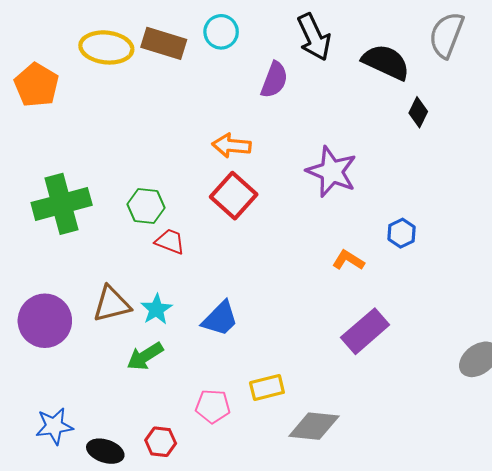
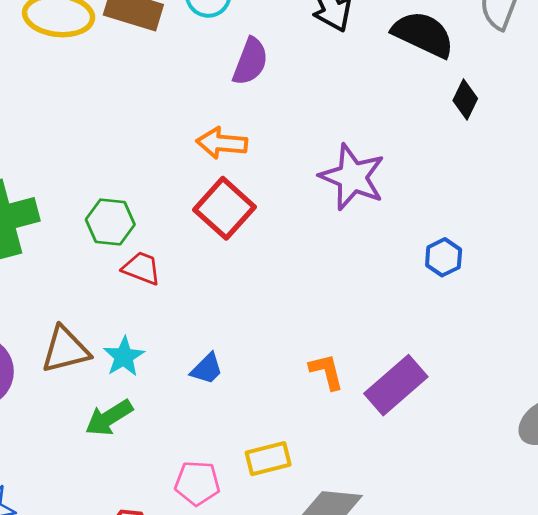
purple semicircle: (274, 80) -> (250, 61), moved
orange L-shape: (348, 260) -> (327, 372), moved, turned 44
blue trapezoid: (220, 319) -> (207, 369), size x0.7

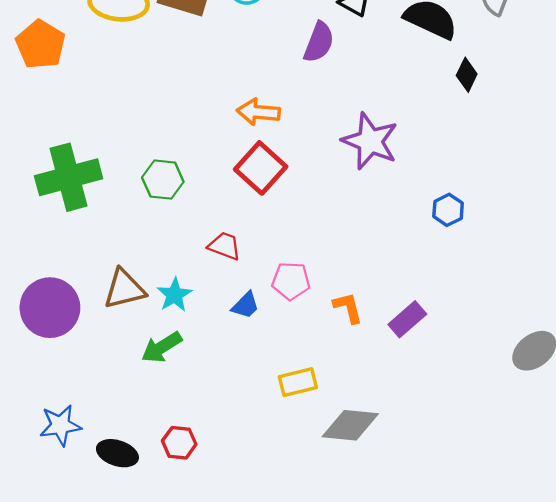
purple semicircle: (250, 61) -> (319, 42), moved
red trapezoid: (142, 268) -> (225, 246), moved
purple rectangle: (396, 385) -> (407, 319), size x0.7
pink pentagon: (197, 483) -> (291, 281), moved

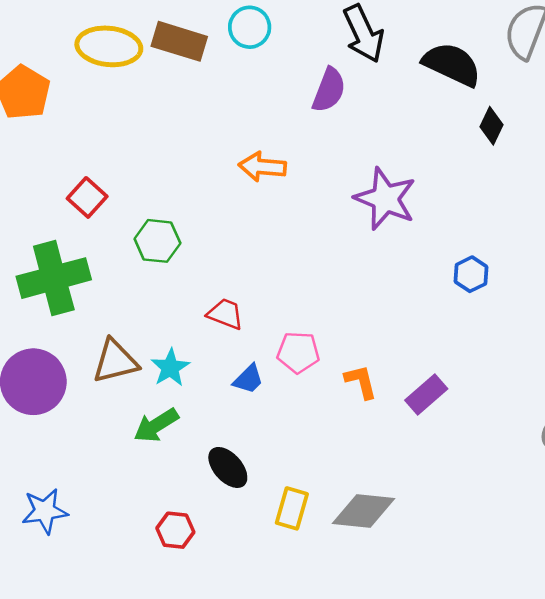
red square: (261, 168) -> (87, 197), moved, size x0.7
green cross: (69, 177) -> (54, 278), moved
yellow rectangle: (298, 382) -> (292, 508), moved, turned -60
black ellipse: (117, 453) -> (228, 467), moved, turned 30

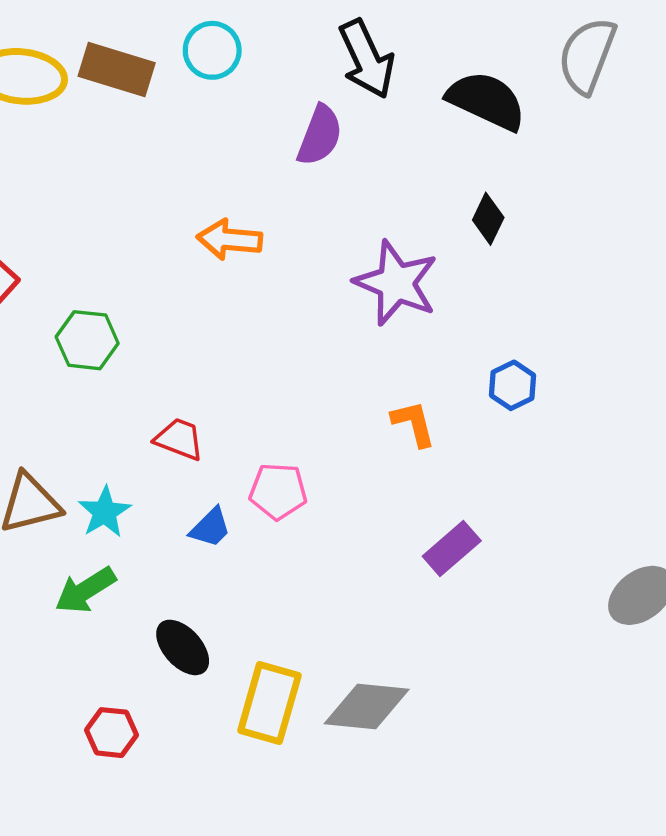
black diamond: (491, 126) -> (488, 219), moved
orange L-shape: (361, 382) -> (414, 424), moved
yellow rectangle: (292, 508) -> (269, 703), size x1.4

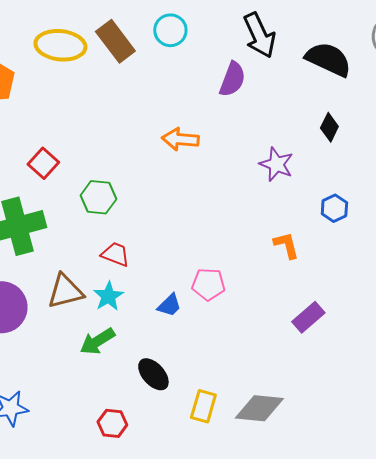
brown rectangle: (117, 69) -> (115, 41), turned 36
purple star: (396, 283) -> (276, 164), size x0.7
blue hexagon: (512, 385) -> (334, 208), moved
red trapezoid: (179, 439) -> (115, 254), moved
yellow rectangle: (269, 703) -> (203, 406), size x0.7

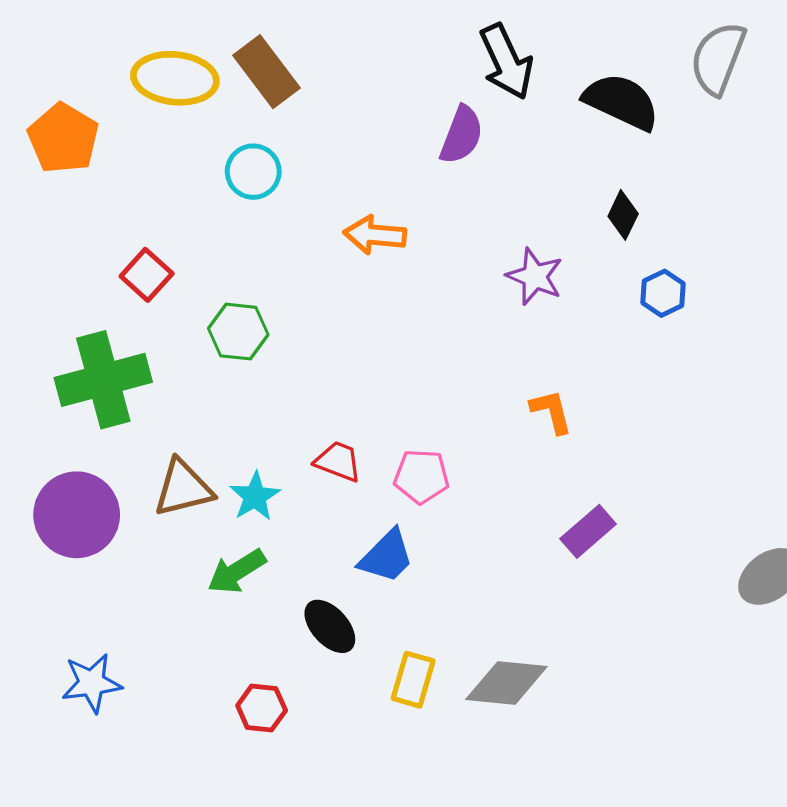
cyan circle: (170, 30) -> (253, 172), moved
blue hexagon: (334, 208) -> (663, 293), moved
red trapezoid: (115, 254) -> (338, 461), moved
blue trapezoid: (169, 305) -> (386, 556), moved, size x1.4

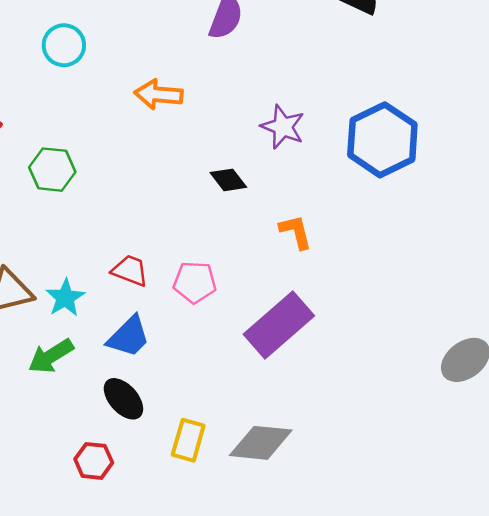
black diamond: (623, 215) -> (228, 180), moved, turned -63
blue hexagon: (663, 293) -> (382, 140), size x2.0
purple rectangle: (588, 531) -> (279, 325), moved, size x1.6
blue trapezoid: (386, 556) -> (129, 337), moved
red hexagon: (262, 708) -> (94, 461), moved

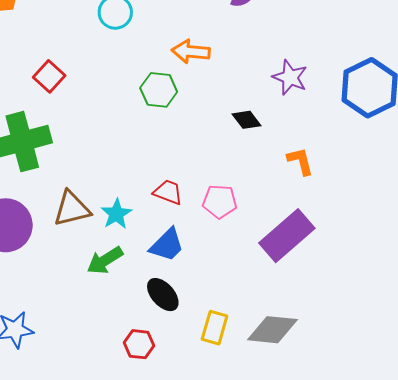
green hexagon: (52, 170) -> (159, 90), moved

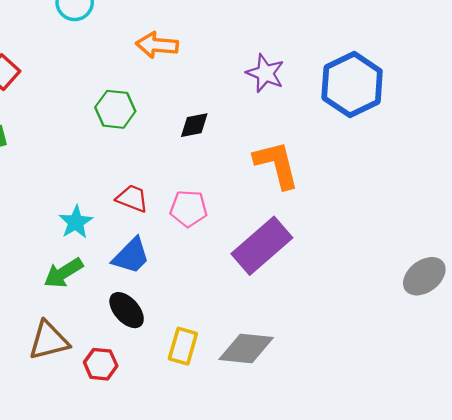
green hexagon: (159, 90) -> (115, 109), moved
black diamond: (247, 120) -> (194, 125), moved, turned -64
orange L-shape: (300, 161) -> (277, 165), size x1.6
brown triangle: (72, 209) -> (49, 341), moved

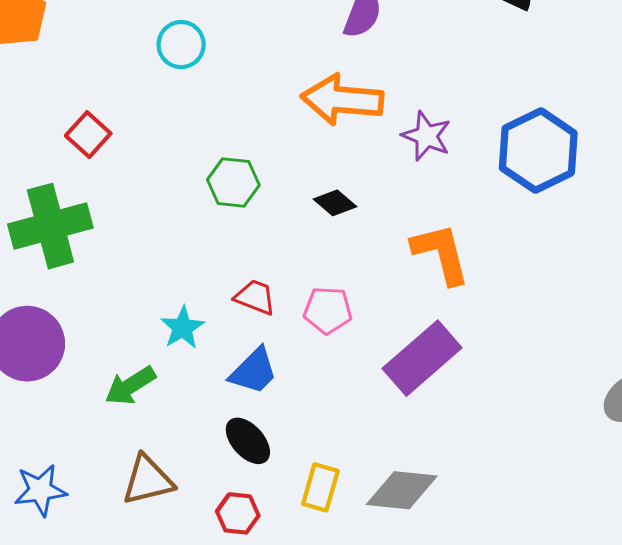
orange arrow: (157, 45) -> (342, 100), moved, size x1.5
black diamond: (194, 125) -> (335, 203), turned 52
green arrow: (63, 273) -> (130, 386), moved
red hexagon: (101, 364) -> (238, 513), moved

